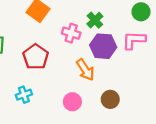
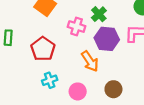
cyan cross: (24, 95) -> (50, 80), moved

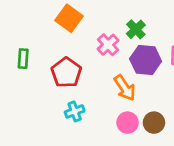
pink cross: (77, 27) -> (108, 45), turned 30
pink circle: (78, 91) -> (128, 123), moved

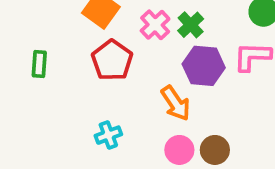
pink cross: (108, 45) -> (155, 25), moved
red pentagon: (66, 72) -> (112, 60), moved

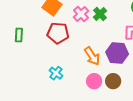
red pentagon: (112, 60) -> (58, 33), turned -30
purple hexagon: (204, 66) -> (117, 53), moved
cyan cross: (108, 135) -> (56, 73), turned -32

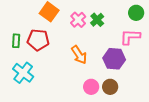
red pentagon: (58, 33) -> (38, 40), moved
orange arrow: (92, 56) -> (79, 55), moved
cyan cross: (56, 73) -> (23, 73), moved, size x1.5

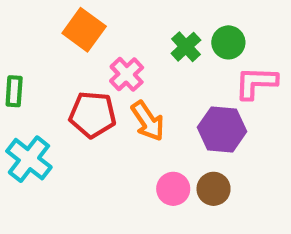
green circle: (136, 13) -> (228, 42), moved
pink cross: (78, 20) -> (127, 74), moved
red pentagon: (38, 40) -> (93, 115), moved

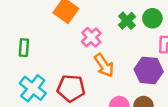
red pentagon: (93, 115) -> (71, 88), moved

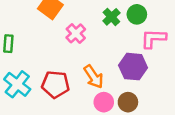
orange arrow: (104, 65) -> (94, 77), moved

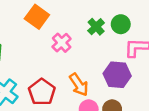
red pentagon: (55, 84) -> (42, 92), turned 30

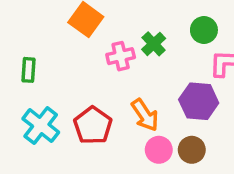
green cross: (96, 27) -> (154, 44), moved
pink cross: (62, 43) -> (121, 56), turned 30

